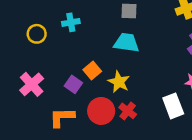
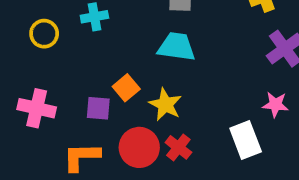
pink cross: (32, 84) -> (37, 108), turned -35
purple square: (73, 84) -> (98, 108), turned -30

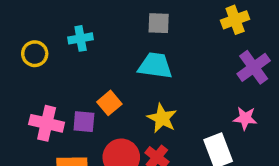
yellow star: (165, 105) -> (162, 118), moved
pink cross: (37, 108) -> (47, 123), moved

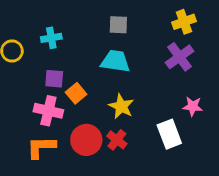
purple cross: (254, 67) -> (180, 57), moved
purple square: (84, 122) -> (54, 79), moved
pink cross: (47, 123) -> (48, 111), moved

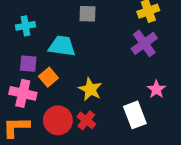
cyan trapezoid: (115, 61) -> (62, 46), moved
pink star: (193, 106) -> (156, 89), turned 30

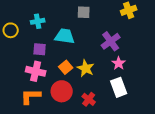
purple cross: (144, 43) -> (111, 41), moved
orange square: (48, 77) -> (66, 67), moved
pink star: (156, 89) -> (119, 63), moved
red cross: (86, 120) -> (89, 99), moved

